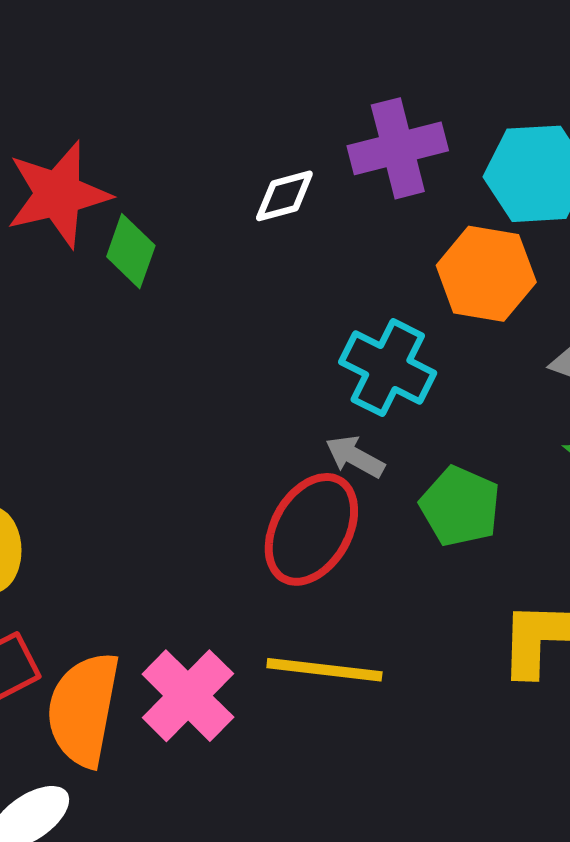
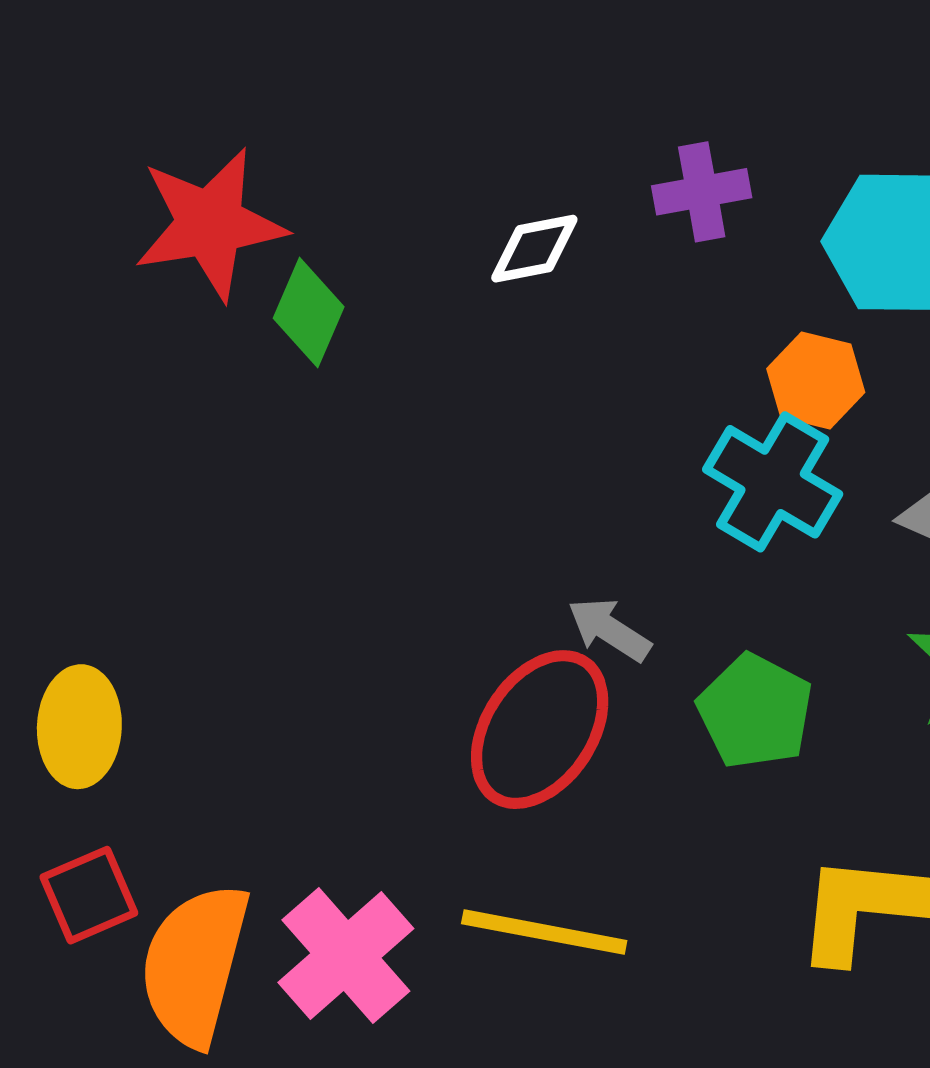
purple cross: (398, 148) -> (702, 192), size x0.7
orange hexagon: (486, 274) -> (816, 380), size x0.7
cyan cross: (388, 368) -> (773, 482), moved

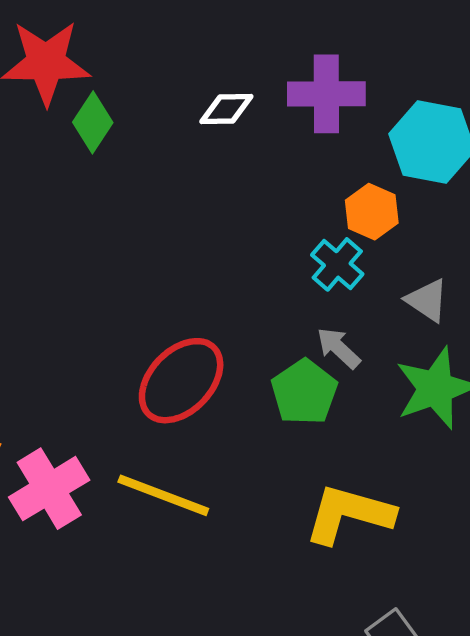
purple cross: (702, 192) -> (326, 94), size x1.4
cyan cross: (773, 482) -> (337, 264), size x0.7
gray arrow: (609, 629) -> (339, 348), moved

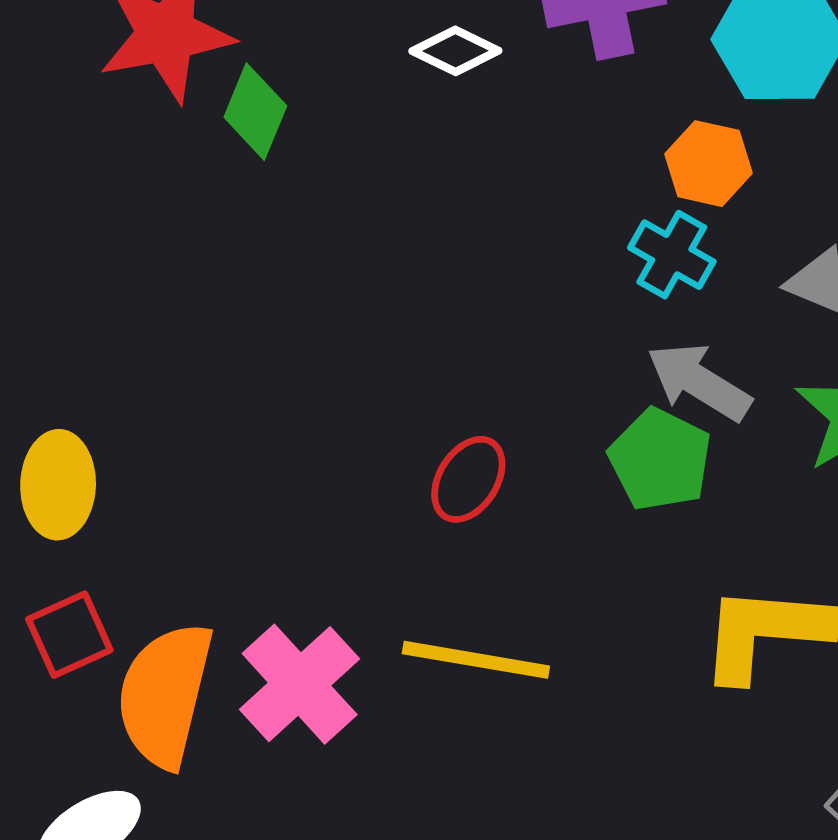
white diamond: (226, 109) -> (455, 51), turned 38
gray arrow: (339, 348) -> (699, 382), size x1.4
red ellipse: (181, 381) -> (468, 479), size x0.6

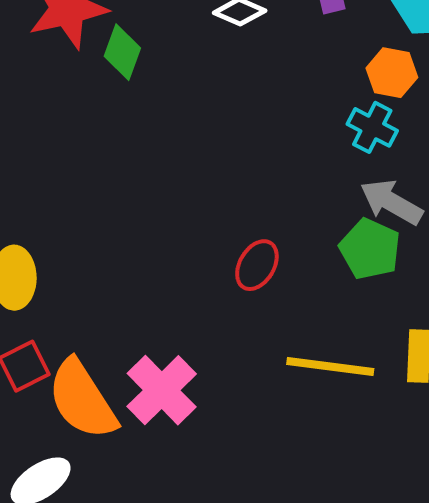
yellow line: (476, 660) -> (330, 367), moved
orange semicircle: (165, 695) -> (82, 400), turned -44

